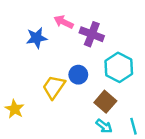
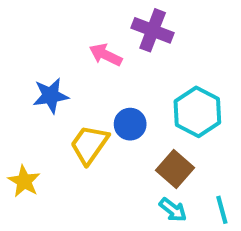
pink arrow: (64, 22) -> (106, 55), moved
purple cross: (92, 34) -> (153, 30), moved
blue star: (37, 38) -> (51, 96), moved

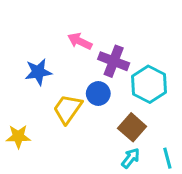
purple cross: (153, 30) -> (114, 61), moved
yellow star: (24, 181) -> (18, 137), turned -30
cyan arrow: (173, 210) -> (131, 158), turned -90

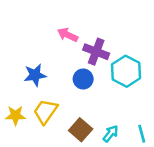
blue star: (38, 72) -> (35, 75), moved
yellow trapezoid: (68, 109) -> (45, 112), moved
brown square: (132, 127) -> (81, 130), moved

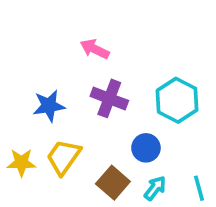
purple cross: (96, 52) -> (109, 98), moved
blue circle: (83, 79) -> (146, 148), moved

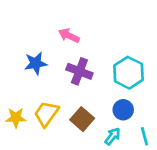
blue star: (49, 106) -> (36, 63), moved
blue circle: (146, 148) -> (123, 110), moved
brown square: (113, 183) -> (82, 119), moved

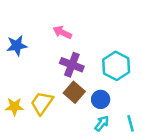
blue star: (36, 63) -> (17, 46), moved
blue circle: (123, 110) -> (101, 99), moved
brown square: (82, 119) -> (74, 92), moved

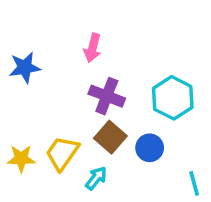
pink arrow: (62, 32) -> (93, 48), turned -102
cyan arrow: (102, 123) -> (96, 178), moved

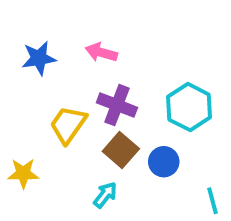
pink arrow: (93, 48) -> (101, 52), turned 92
blue star: (25, 68) -> (39, 58), moved
yellow trapezoid: (62, 153) -> (68, 125), moved

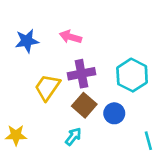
purple cross: (117, 105) -> (81, 74), turned -32
yellow star: (23, 173) -> (16, 135), moved

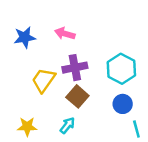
blue circle: (114, 113) -> (123, 104), moved
yellow star: (16, 135) -> (27, 127), moved

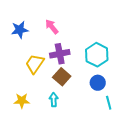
pink arrow: (65, 34) -> (52, 27), turned 35
cyan arrow: (67, 125) -> (54, 100), turned -40

